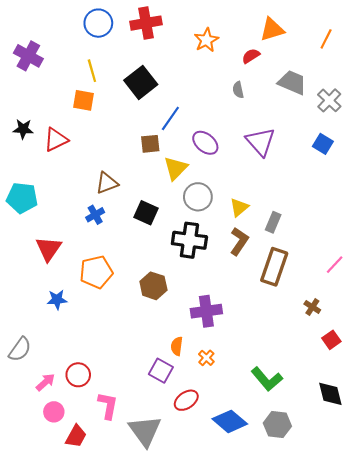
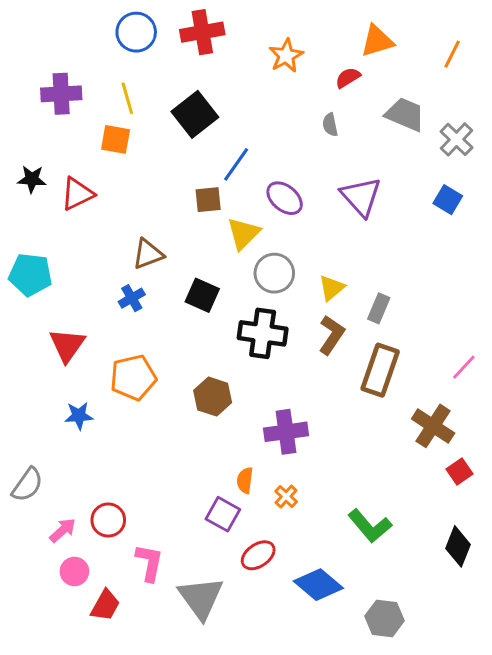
purple cross: (28, 56) -> (61, 94), moved, turned -32
brown cross: (312, 307) -> (433, 426), size x1.8
black diamond: (330, 394) -> (458, 546), turned 36
gray hexagon: (277, 425) -> (385, 618), moved

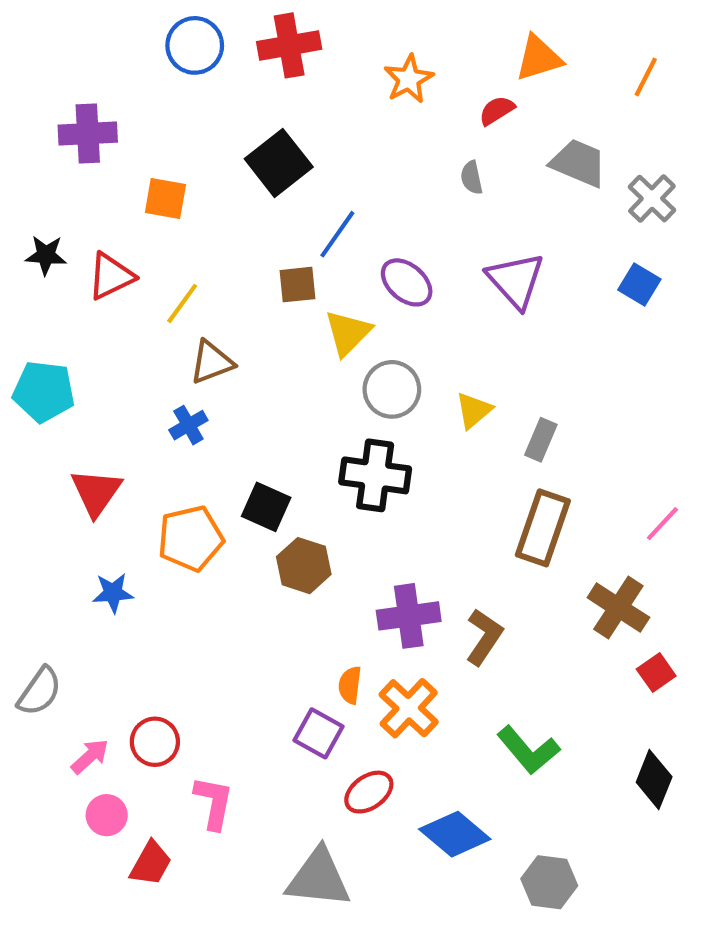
yellow line: (127, 98) -> (182, 303), moved, turned 52
black square: (202, 295) -> (266, 507), moved
brown L-shape: (332, 335) -> (484, 637), moved
orange cross: (286, 497) -> (409, 708), size x1.8
gray triangle: (201, 598) -> (318, 878), moved, turned -48

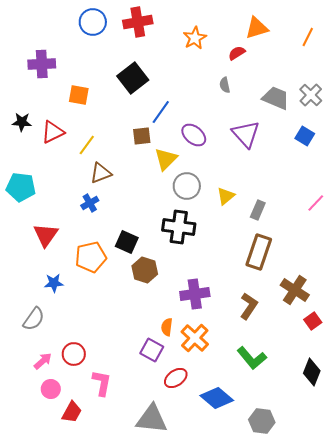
gray trapezoid: (579, 163) -> (276, 98), moved
pink line: (662, 524) -> (316, 203), moved
brown L-shape: (484, 637) -> (249, 306), moved
gray semicircle: (40, 691) -> (34, 319), moved

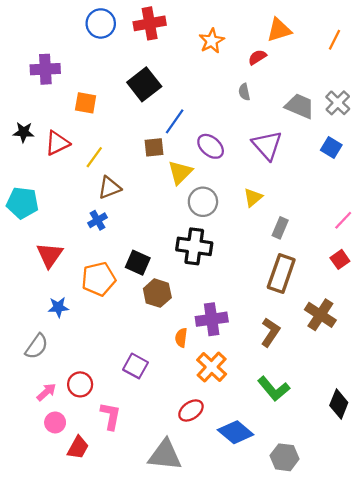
yellow triangle: (226, 196) -> (253, 197), moved
red square: (313, 321) -> (340, 259), moved
orange semicircle: (167, 327) -> (181, 338), moved
purple square: (152, 350) -> (136, 366), moved

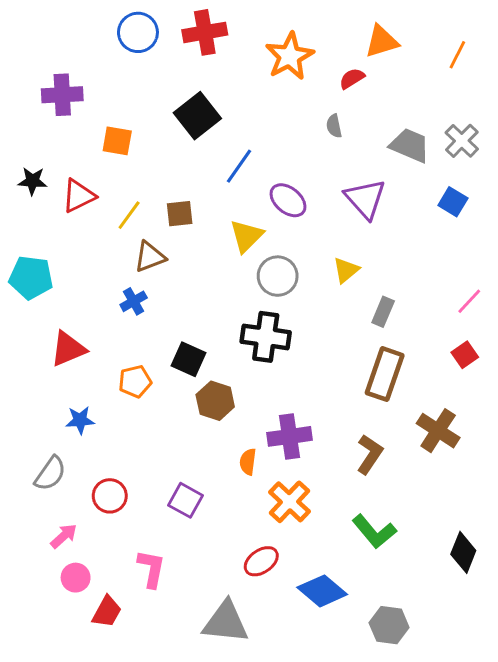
orange star: (212, 41) -> (289, 56), size x1.4
brown square: (154, 147) -> (180, 214), moved
red triangle: (50, 255) -> (68, 349), turned 32
orange pentagon: (99, 279) -> (135, 382), size x0.7
red circle: (80, 384) -> (110, 496), moved

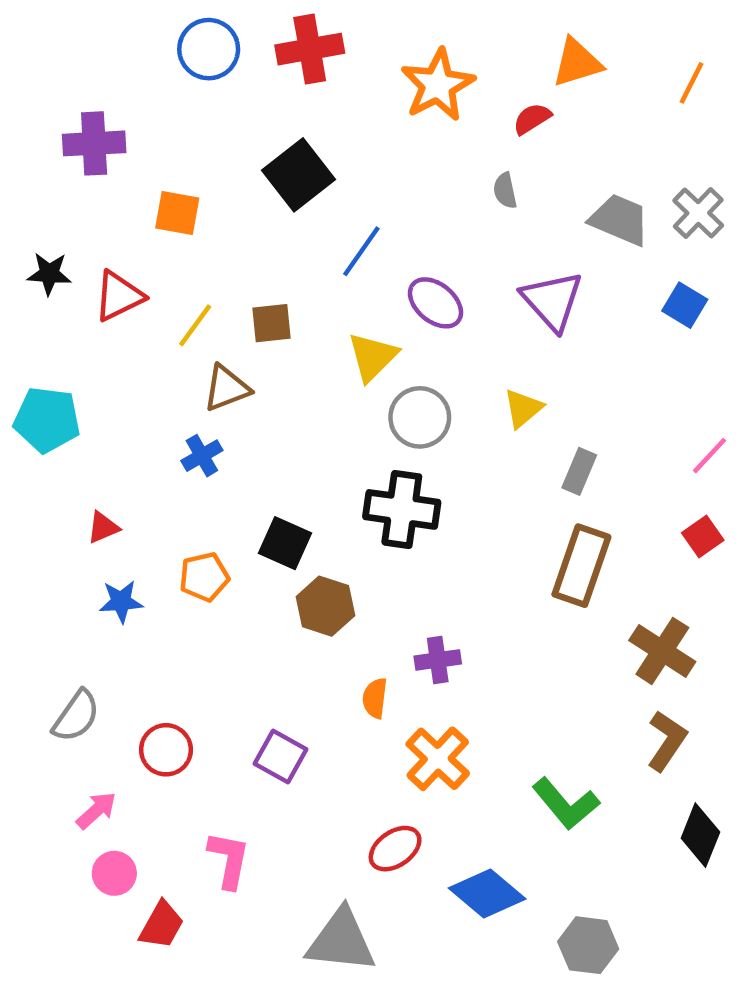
red triangle: (68, 349) -> (103, 527), size x0.6
blue star: (80, 420) -> (121, 602), moved
purple cross: (289, 436) -> (438, 660), size x0.7
brown L-shape: (370, 454) -> (667, 741), moved

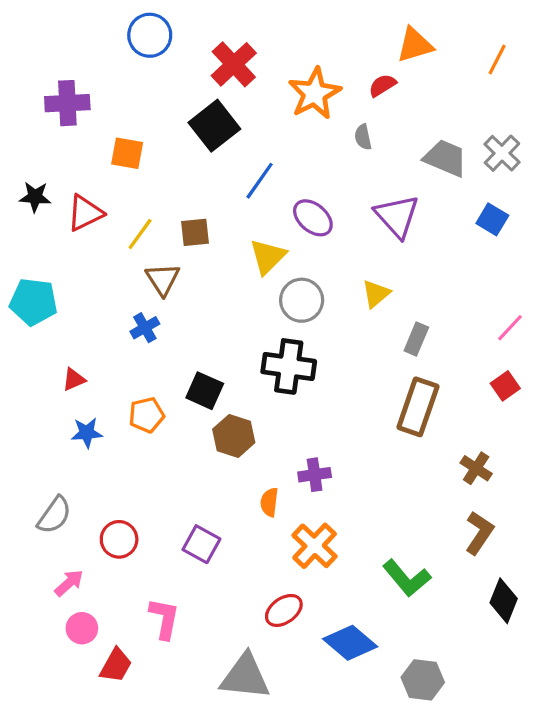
red cross: (310, 49) -> (234, 64), moved, turned -33
orange star: (438, 85) -> (315, 93), moved
brown triangle: (227, 388) -> (163, 279), turned -42
brown cross: (662, 651) -> (476, 468), size x0.7

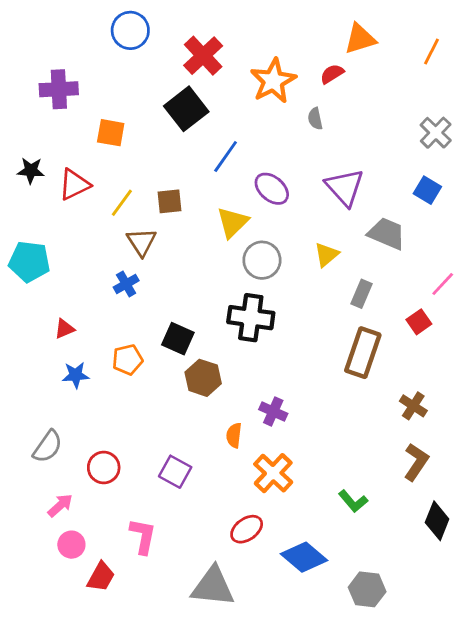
gray trapezoid: (445, 158) -> (387, 234), moved
red square: (505, 386) -> (419, 322), moved
purple cross: (315, 475) -> (273, 411), turned 32
green L-shape: (407, 578) -> (353, 501), size x0.7

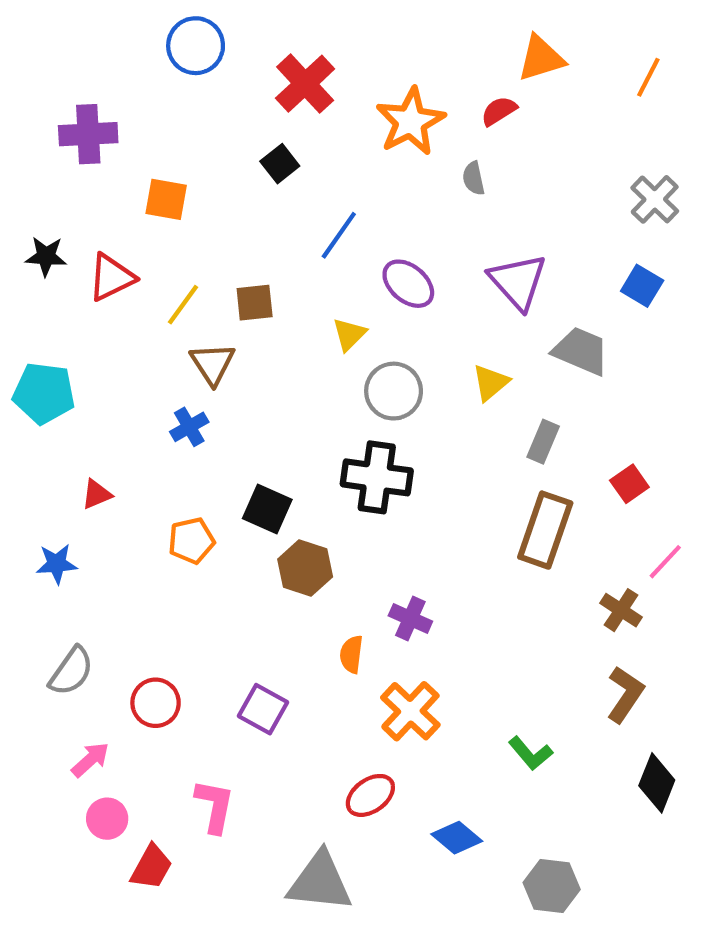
black square: (186, 109) -> (280, 164), size x0.6
yellow triangle: (233, 222) -> (349, 334), size x0.7
pink line: (443, 284) -> (665, 562), moved
blue star: (76, 375) -> (57, 564), moved
blue diamond: (304, 557) -> (457, 838), size x0.7

